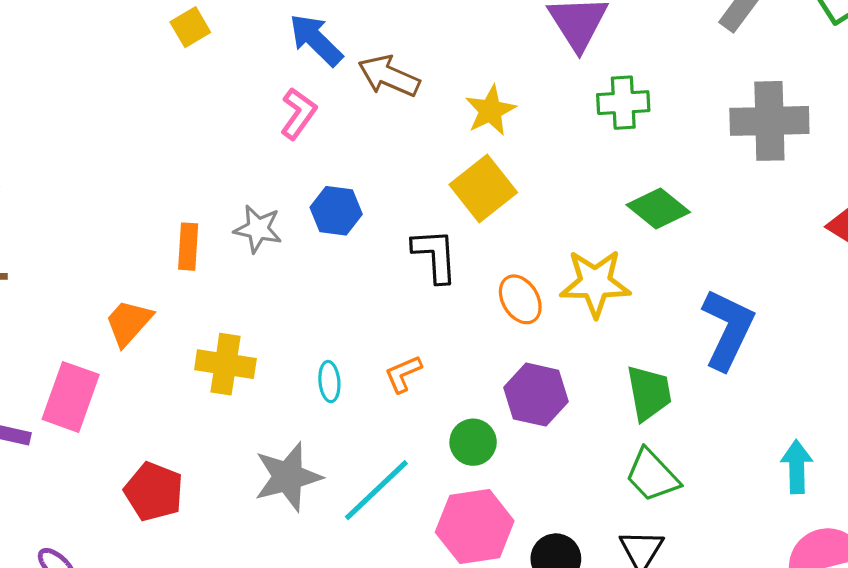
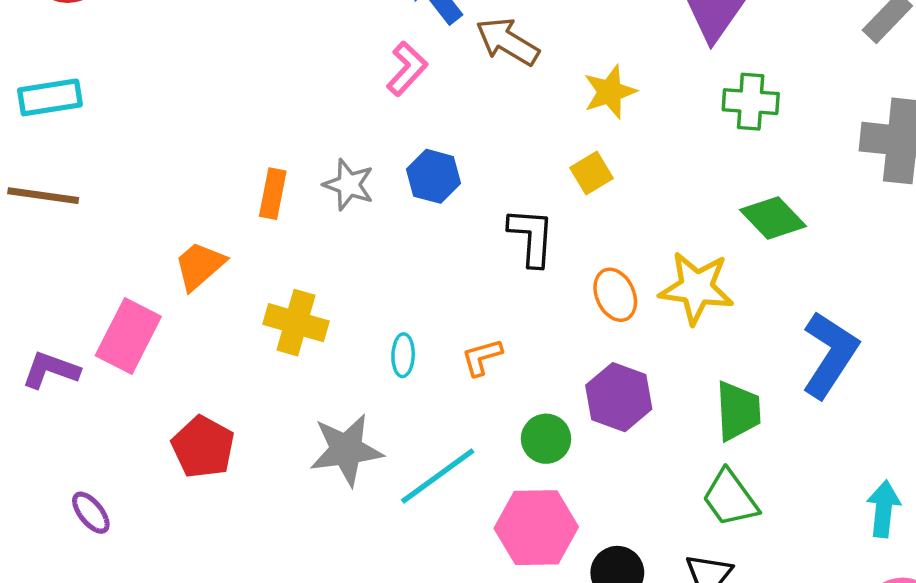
yellow square: (483, 189) -> (591, 173), size x0.6

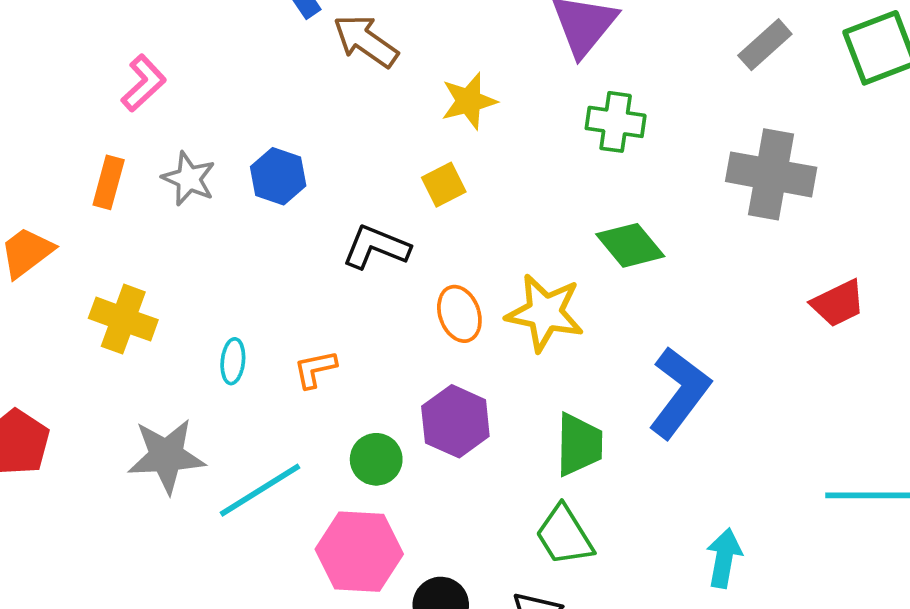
pink L-shape: (407, 69) -> (144, 83), moved
black L-shape: (531, 237) -> (376, 247), turned -76

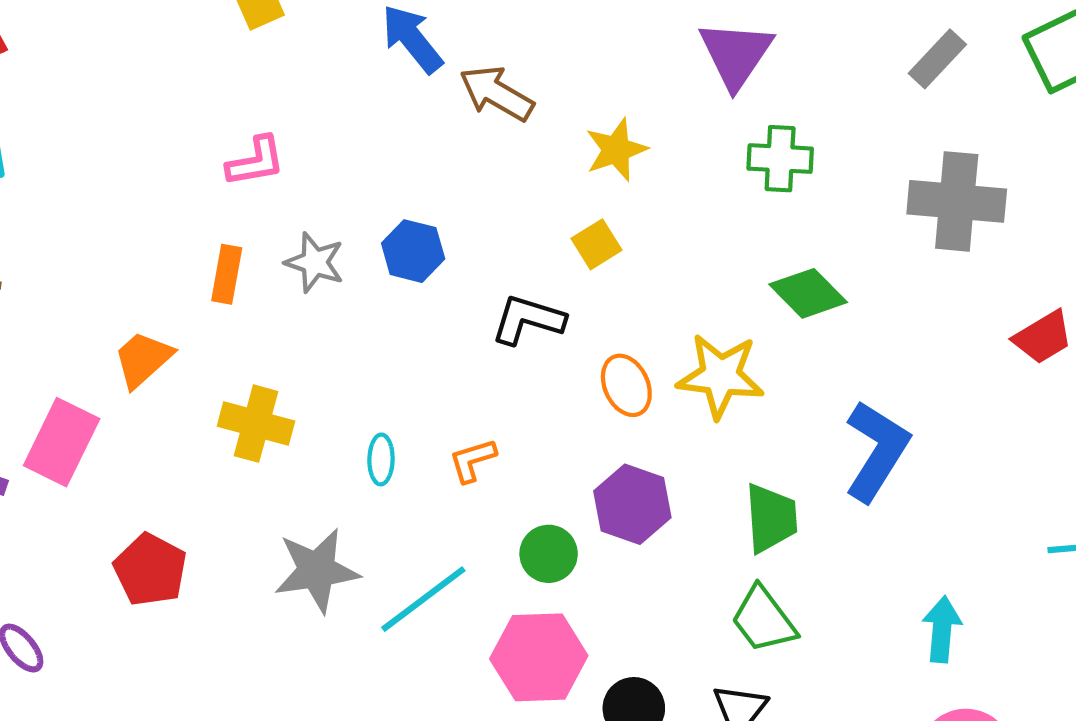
pink L-shape: (144, 83) -> (256, 161), turned 38

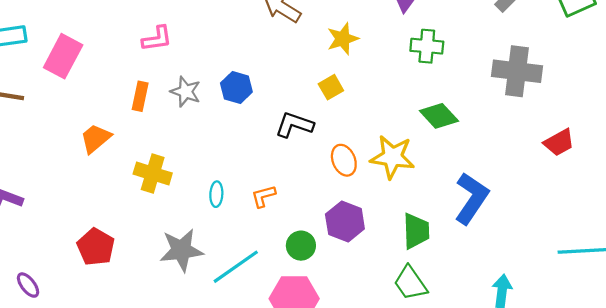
pink rectangle: (62, 442) -> (63, 56), moved

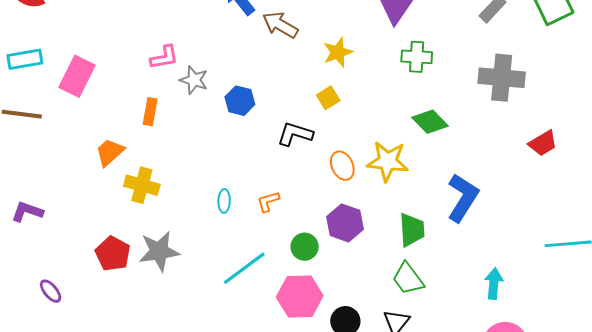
gray star: (186, 92) -> (194, 80), moved
yellow cross: (153, 174) -> (142, 185), moved
gray star: (181, 250) -> (159, 251), moved

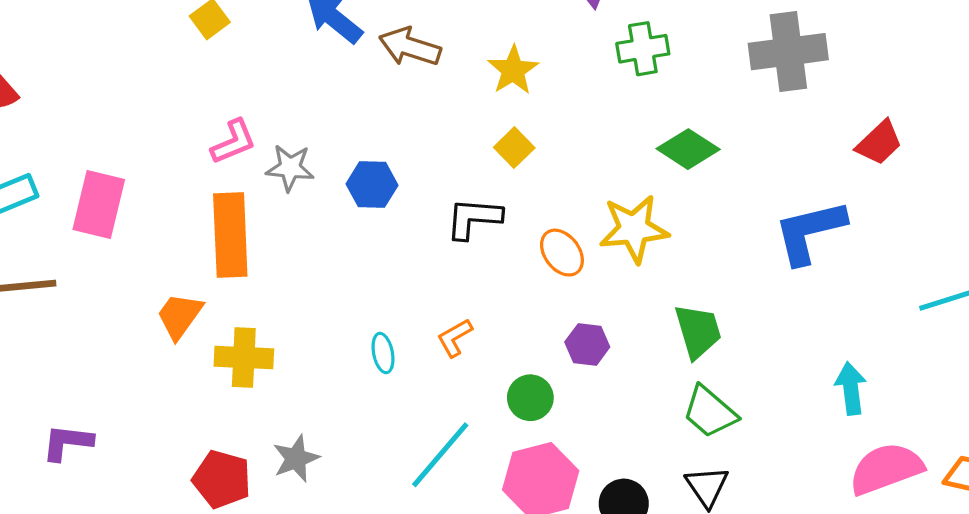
orange rectangle: (150, 112) -> (230, 235), size x1.8
blue L-shape: (463, 198) -> (810, 232), moved, turned -123
purple hexagon: (345, 223) -> (587, 344), size x0.7
gray star: (159, 251) -> (296, 458), size x0.7

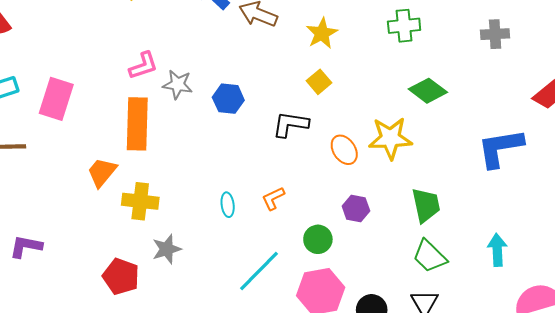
gray cross: (788, 52) -> (495, 34), size x0.6
cyan arrow: (851, 389) -> (497, 250), moved
gray star: (296, 458) -> (167, 249), moved

